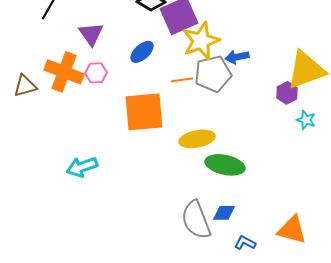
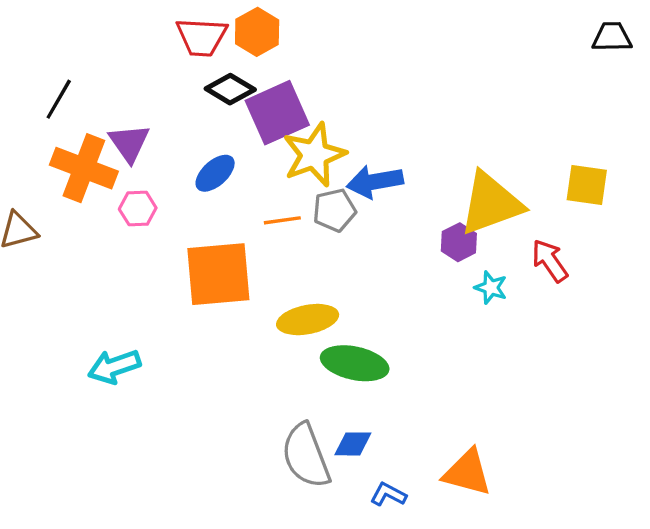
blue arrow: (237, 57) -> (375, 182), size x1.4
orange cross: (64, 72) -> (84, 168), moved
gray pentagon: (213, 74) -> (334, 210), size x0.7

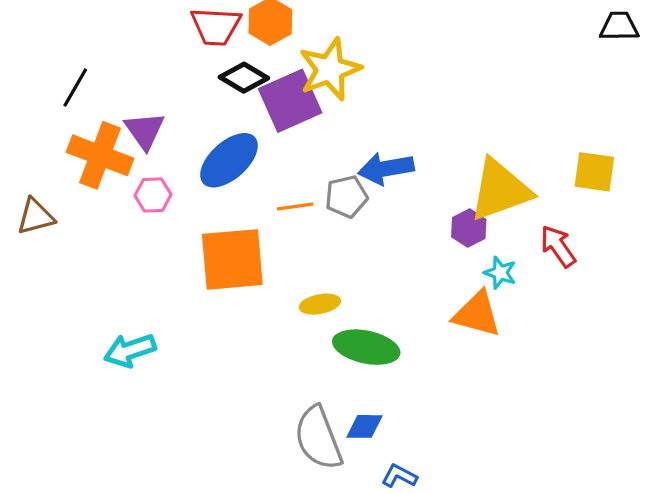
yellow star: (314, 155) -> (330, 69), moved
blue ellipse: (215, 173) -> (229, 160), size x1.5
yellow ellipse: (308, 320) -> (320, 304), size x0.7
orange triangle: (467, 473) -> (477, 314), moved

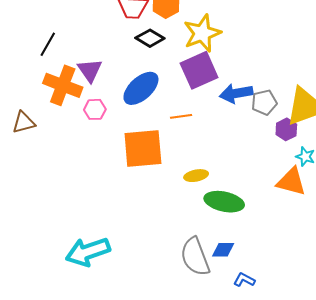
purple square: (290, 101) -> (199, 70), moved
gray pentagon: (346, 197) -> (264, 102), moved
cyan arrow: (130, 350) -> (88, 252), moved, size x1.4

